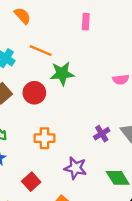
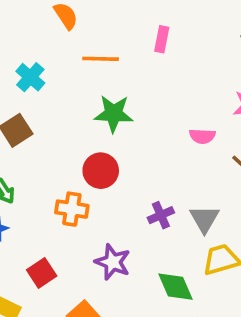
orange line: (41, 51) -> (101, 59), moved, turned -30
red circle: (34, 93) -> (101, 171), moved

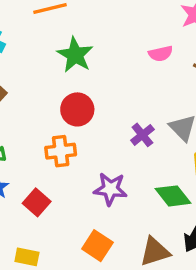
green star: (114, 114) -> (75, 55), turned -30
red square: (42, 273) -> (37, 202), moved

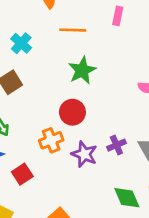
orange cross: (61, 151) -> (51, 140), turned -30
purple star: (110, 189) -> (84, 154), moved

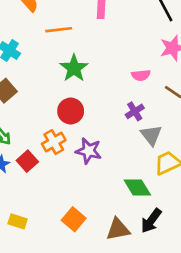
purple cross: (116, 145) -> (135, 111), moved
red square: (22, 174) -> (27, 161), moved

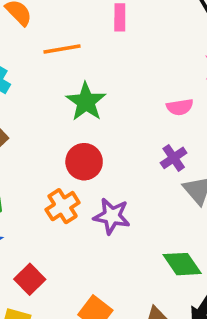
red square: (27, 161) -> (30, 279), moved

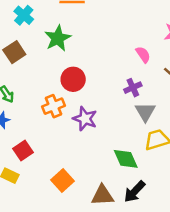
green star: (86, 102) -> (58, 38), moved
pink semicircle: (180, 107) -> (143, 55), turned -126

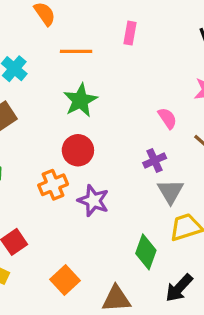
green star: (58, 38) -> (80, 100), moved
green diamond: (126, 159) -> (146, 252), turned 44
black arrow: (135, 192) -> (179, 288), moved

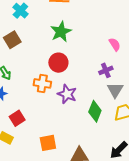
orange cross: (53, 185) -> (42, 83), turned 30
green diamond: (146, 252) -> (95, 111), moved
orange square: (65, 280) -> (48, 143), turned 30

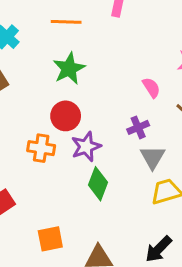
purple star: (67, 94) -> (86, 147), moved, turned 30
green diamond: (95, 111) -> (98, 184), moved

